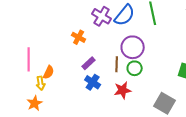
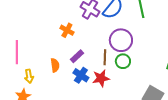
orange semicircle: (49, 72) -> (55, 65), moved, turned -32
red star: (123, 90) -> (101, 78), moved

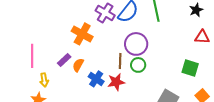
orange cross: (67, 30) -> (82, 34), size x1.5
purple rectangle: (77, 56) -> (64, 60), moved
orange semicircle: (55, 65) -> (78, 65), moved, turned -144

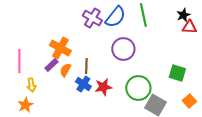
orange cross: (82, 34) -> (60, 48), moved
red triangle: (202, 37) -> (189, 27), moved
brown line: (120, 61) -> (86, 66), moved
green circle: (138, 65) -> (138, 88), moved, size x1.6

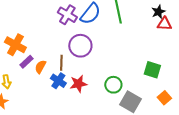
orange cross: (60, 48) -> (15, 45), moved
purple circle: (123, 49) -> (80, 46), moved
green circle: (138, 88) -> (113, 85), size x0.7

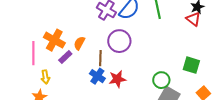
red triangle: (164, 24) -> (193, 19), moved, turned 35
orange semicircle: (40, 67) -> (79, 43), moved
green circle: (113, 85) -> (161, 80), moved

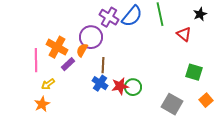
red triangle: (193, 19) -> (184, 34), moved
purple circle: (119, 41) -> (91, 37), moved
yellow arrow: (45, 77) -> (48, 84), turned 64
green circle: (161, 80) -> (133, 87), moved

